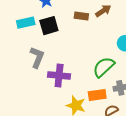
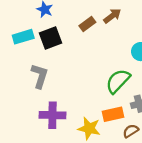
brown rectangle: (81, 16) -> (87, 24), turned -40
purple cross: (59, 75) -> (52, 115), moved

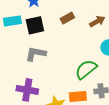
brown arrow: (112, 16) -> (97, 21), moved
gray L-shape: (40, 76) -> (36, 54), moved, turned -105

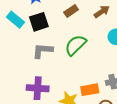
cyan rectangle: (12, 21) -> (15, 20), turned 54
green semicircle: (86, 69) -> (76, 45), moved

